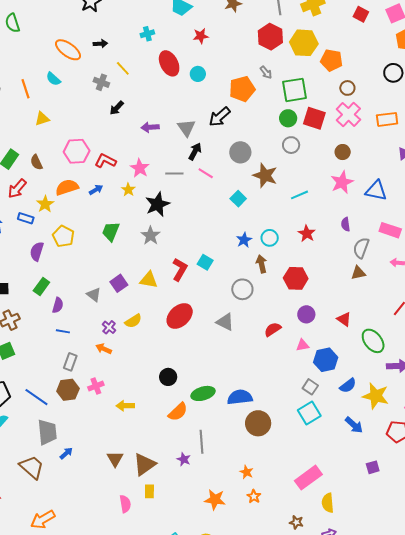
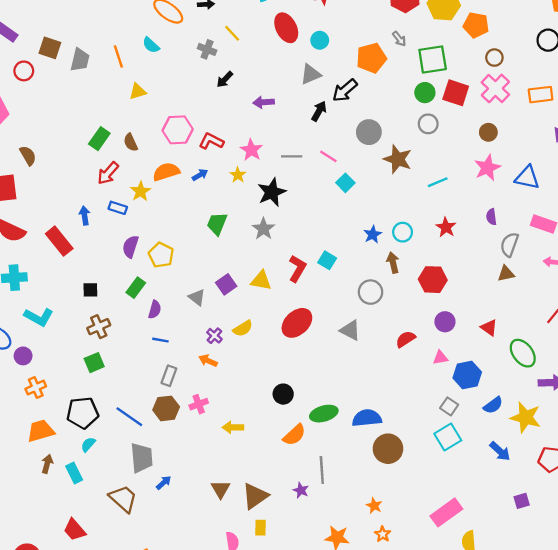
gray triangle: (186, 128) -> (311, 74), moved, turned 42
black arrow: (195, 151) -> (319, 111), moved
cyan square: (238, 199) -> (345, 183), moved
yellow pentagon: (63, 236) -> (161, 255), moved

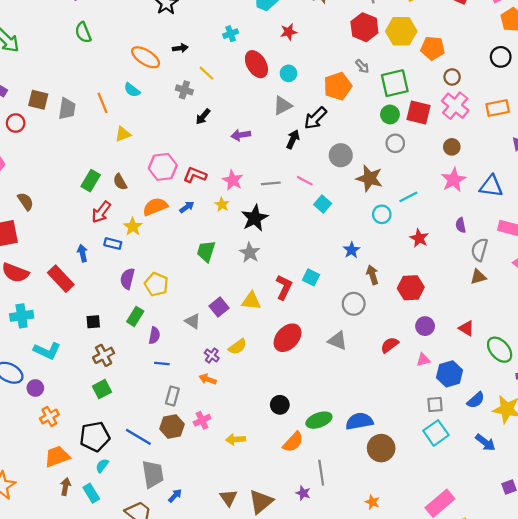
cyan circle: (403, 232) -> (382, 214), moved
gray square: (449, 406) -> (435, 404), turned -35

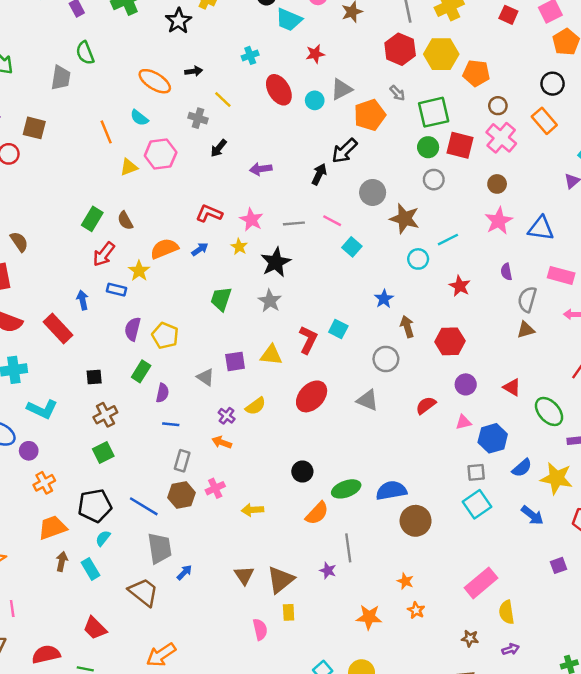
gray triangle: (283, 106) -> (341, 89), moved
orange rectangle: (498, 108) -> (544, 121), moved, turned 60
gray trapezoid: (67, 109) -> (61, 78), moved
pink hexagon: (163, 167) -> (161, 154), moved
purple square: (219, 307) -> (235, 361), turned 30

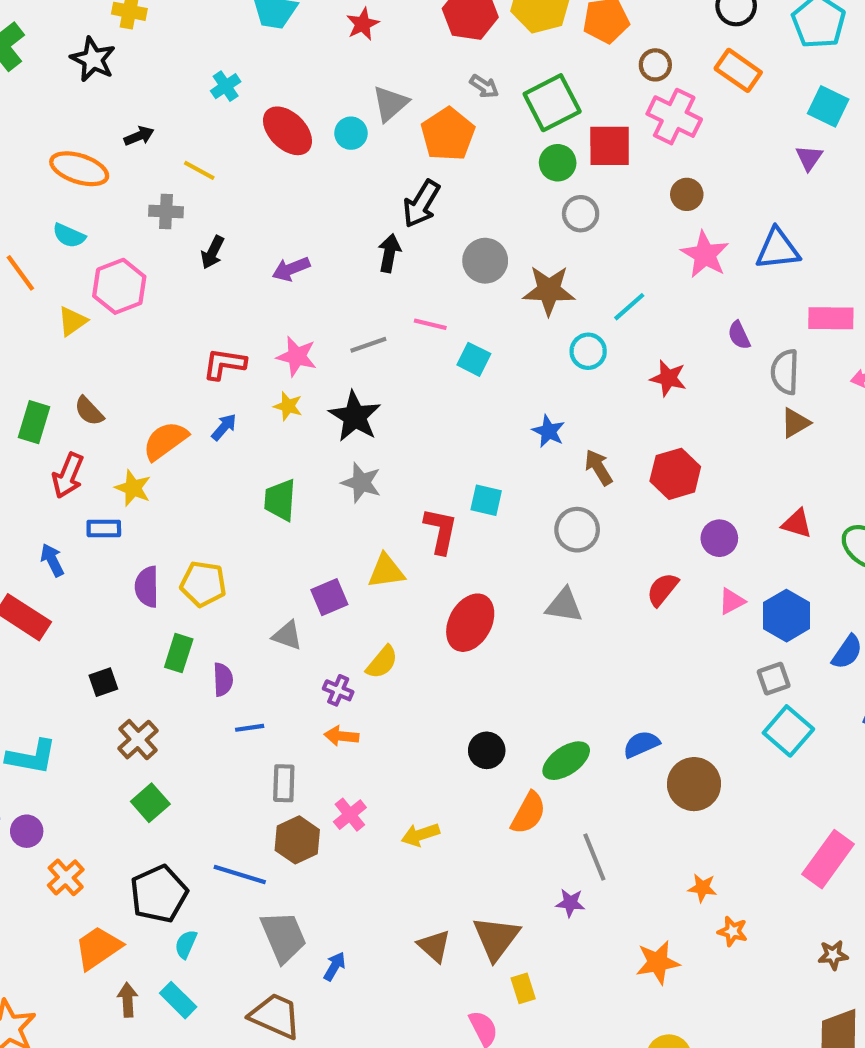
red star: (315, 54) -> (363, 24), moved
blue semicircle: (391, 490) -> (641, 744), size x0.7

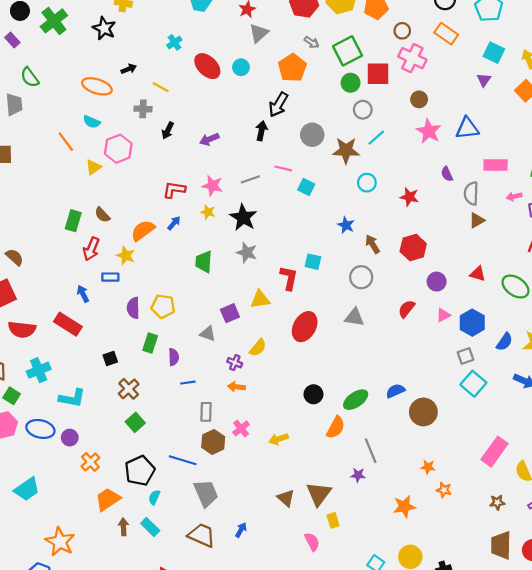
gray triangle: (390, 104) -> (259, 33), moved
cyan line: (629, 307) -> (376, 138), moved
blue arrow: (335, 966) -> (241, 530), moved

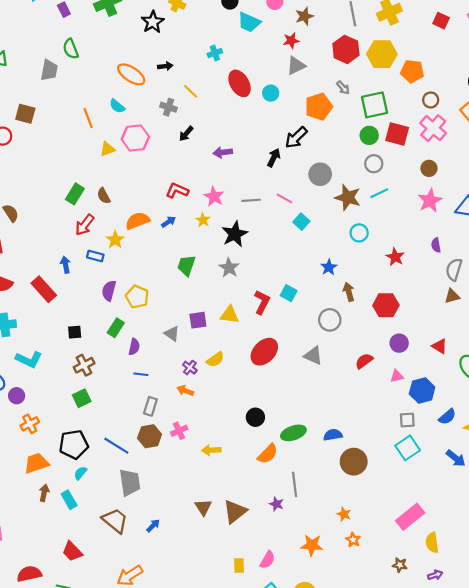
yellow rectangle: (333, 520) -> (239, 565), moved
pink semicircle: (312, 542) -> (267, 560), moved, turned 42

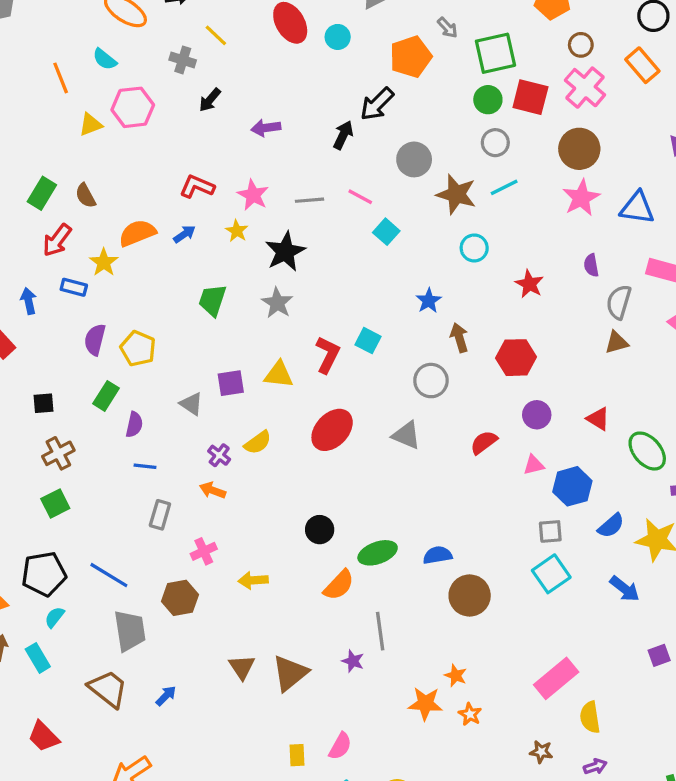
brown circle: (429, 168) -> (579, 149), size x1.6
brown hexagon: (150, 436) -> (180, 598), moved
orange star: (312, 545) -> (425, 704), moved

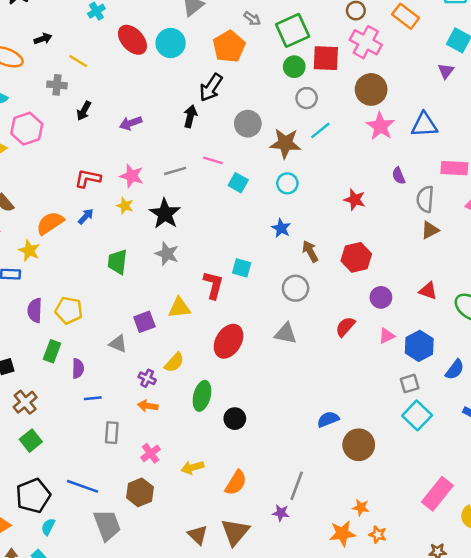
cyan circle: (338, 37) -> (171, 43), size x1.5
cyan circle: (474, 248) -> (287, 183), moved
green ellipse: (378, 553) -> (202, 396), moved, turned -44
orange semicircle: (339, 585) -> (236, 483), moved
gray line: (380, 631) -> (297, 486), turned 40

